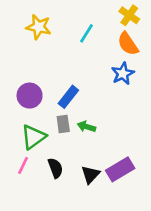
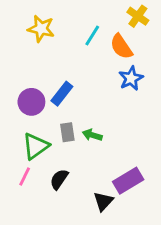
orange semicircle: (128, 44) -> (121, 47), moved
blue rectangle: (68, 97) -> (62, 94), moved
black semicircle: (55, 168) -> (59, 179), turned -126
black triangle: (90, 175) -> (103, 201), moved

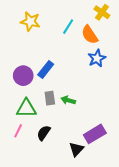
green triangle: (36, 146) -> (26, 108), turned 35

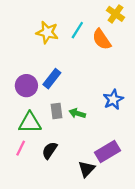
yellow star: (30, 21) -> (47, 32), moved
blue star: (97, 58) -> (113, 99), moved

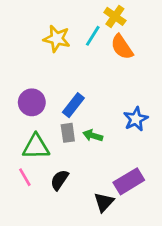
yellow cross: (116, 14) -> (115, 16), moved
blue rectangle: (52, 79) -> (73, 105), moved
pink line: (21, 148) -> (25, 177), turned -56

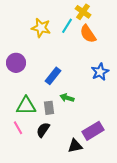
purple circle: (32, 102) -> (16, 63), moved
blue star: (136, 119) -> (100, 72), moved
gray rectangle: (68, 133) -> (49, 108), moved
black triangle: (104, 202) -> (75, 146), turned 35

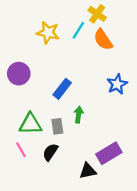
green arrow: (67, 98) -> (78, 115), turned 80

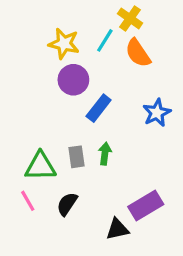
purple circle: (19, 74) -> (73, 80), moved
blue rectangle: (62, 89) -> (99, 108), moved
gray rectangle: (57, 126) -> (77, 157), moved

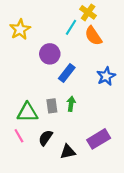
yellow star: (64, 44) -> (20, 29), moved, turned 30
black triangle: (117, 229) -> (68, 152), moved

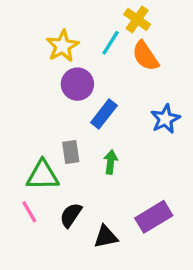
yellow star: (20, 29) -> (63, 46), moved
gray rectangle: (52, 106) -> (71, 152), moved

